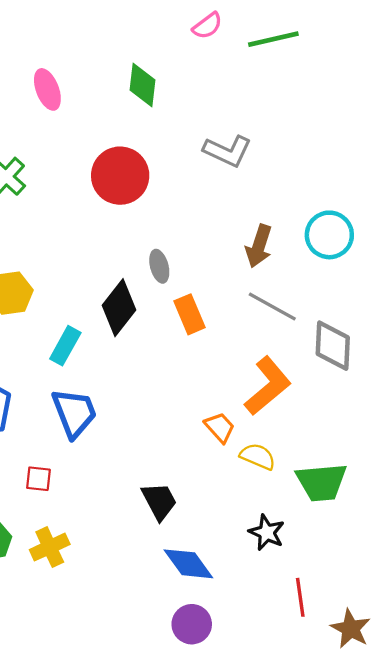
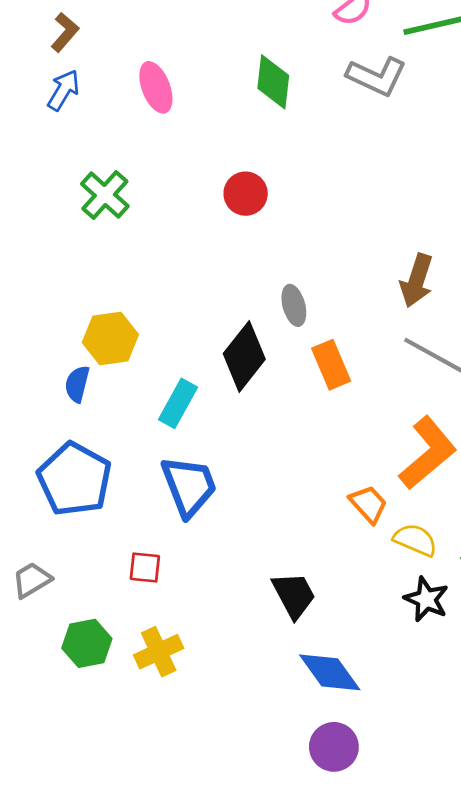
gray L-shape: (228, 151) -> (377, 76), moved
red circle: (120, 176) -> (246, 194), size x0.6
black star: (267, 532) -> (426, 599), moved

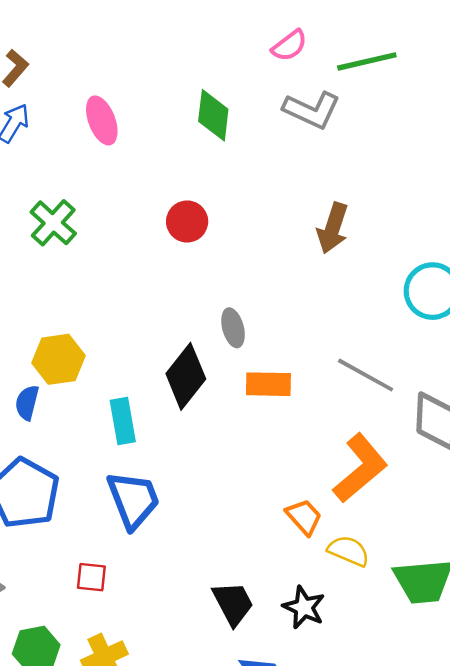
brown arrow: (417, 281) -> (333, 228), moved
orange rectangle: (331, 365) -> (268, 384), turned -66
cyan rectangle: (178, 403) -> (123, 421), turned -39
black star: (426, 599) -> (304, 607), moved

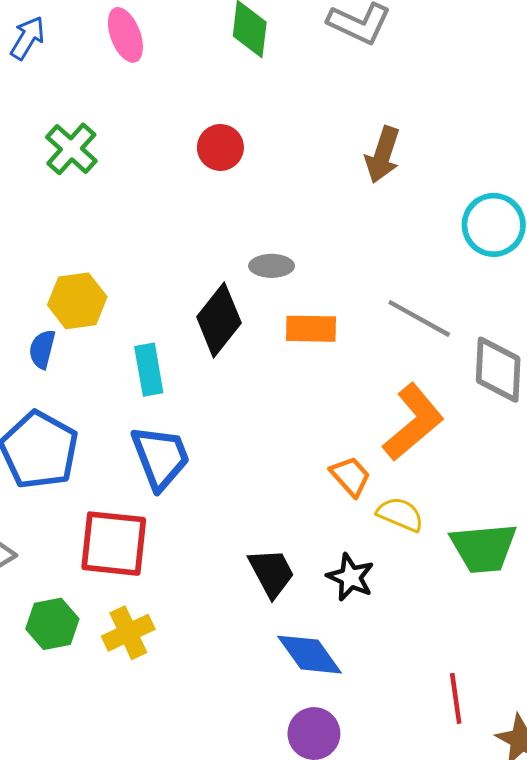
gray ellipse: (233, 328) -> (272, 266), turned -75
red square: (91, 577) -> (114, 544), size x2.0

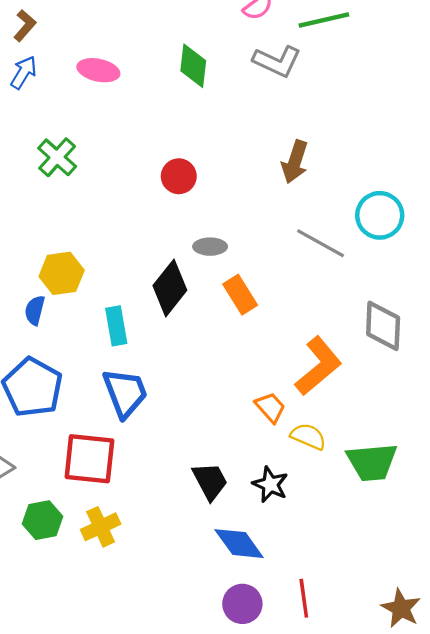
pink ellipse: (125, 35) -> (98, 70), turned -57
red circle: (220, 147) -> (179, 176), moved
gray line: (419, 318) -> (321, 243), moved
orange rectangle: (311, 329) -> (240, 295), turned 57
red line: (456, 698) -> (304, 598), moved

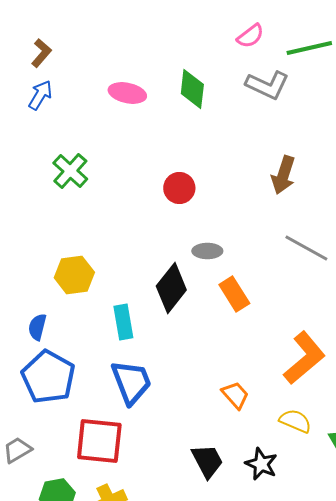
pink ellipse: (98, 70) -> (127, 93), moved
blue semicircle: (35, 310) -> (37, 327), moved
orange trapezoid: (270, 407) -> (235, 395), moved

